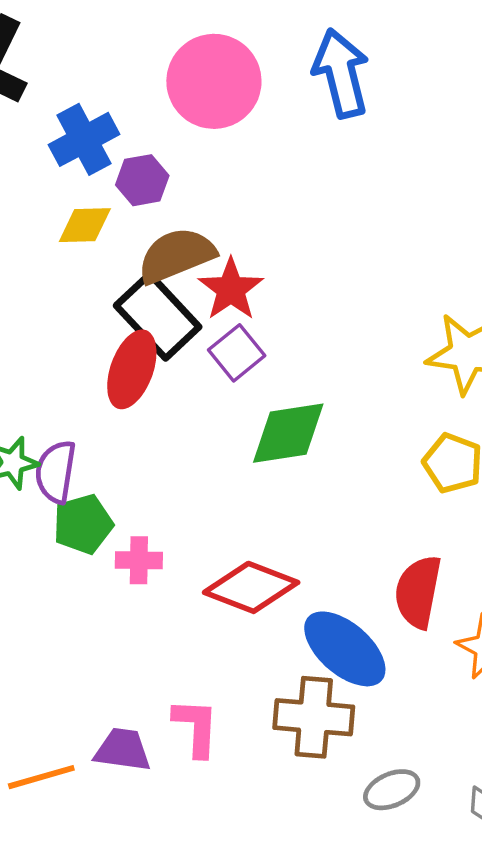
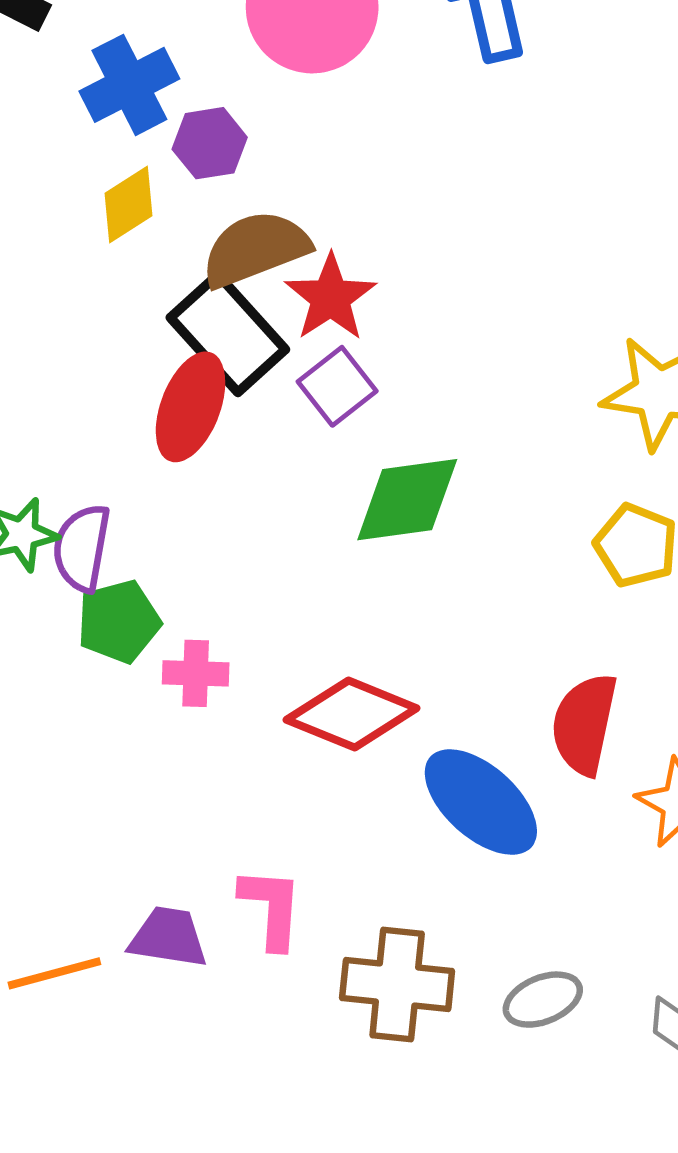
yellow diamond: (85, 225) -> (128, 205), turned -32
brown cross: (314, 717) -> (397, 985), moved

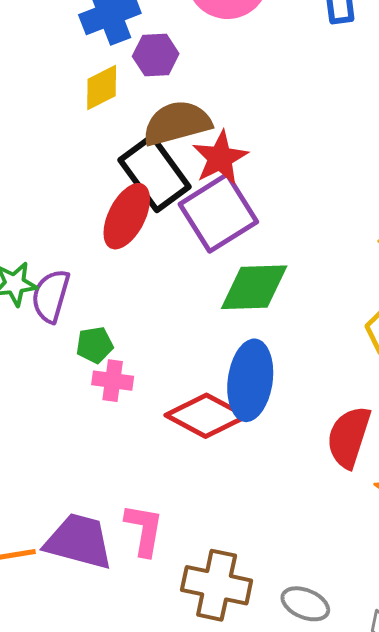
purple square: (337, 386) -> (218, 213), size x1.6
green pentagon: (119, 622) -> (95, 345), moved, size x0.7
blue ellipse: (481, 802) -> (250, 380), moved, turned 50
purple trapezoid: (168, 937) -> (79, 541), size x1.4
gray ellipse: (543, 1000) -> (305, 604), turned 39

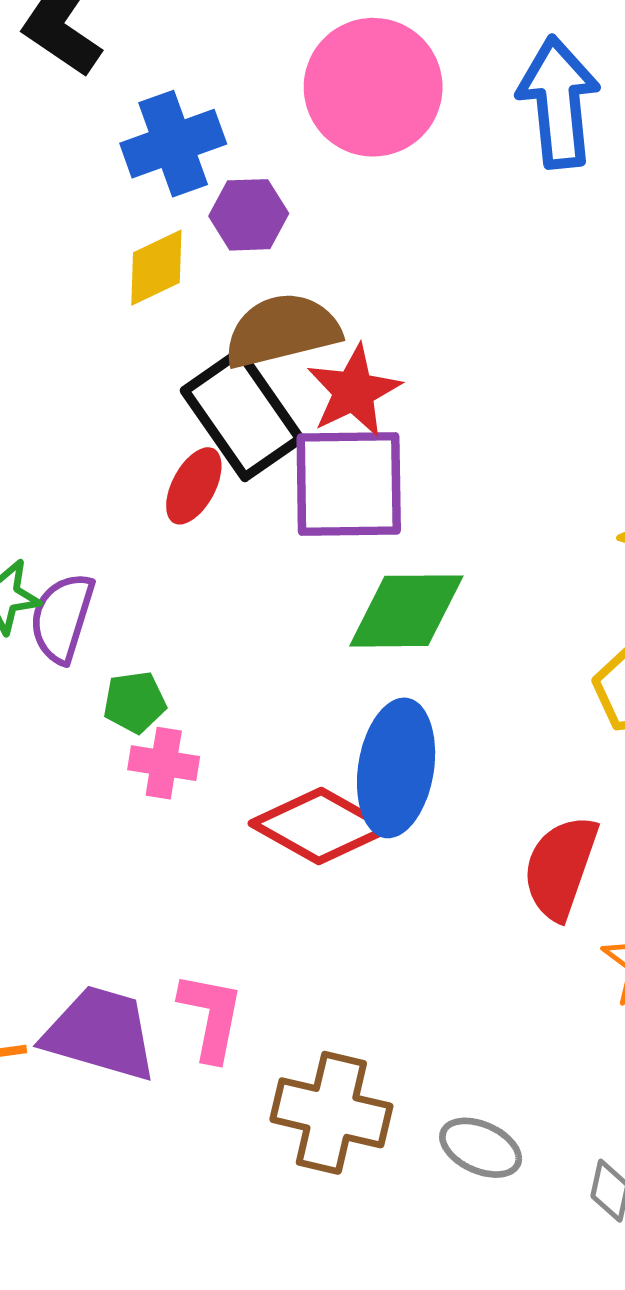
purple square: (218, 213) -> (349, 484), turned 30
red ellipse: (127, 216) -> (194, 486), size x0.7

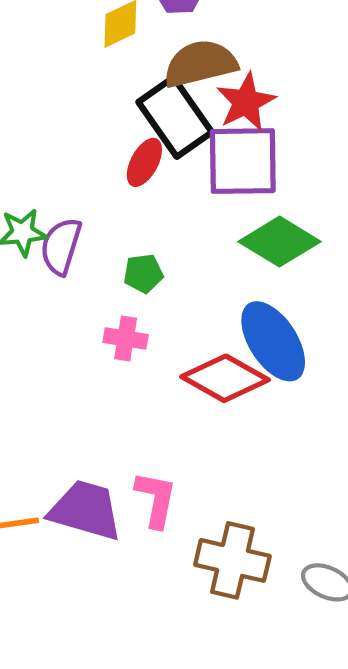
green diamond: (406, 611) -> (280, 242), turned 32
green pentagon: (135, 702) -> (143, 273), moved
blue ellipse: (396, 768) -> (273, 341), turned -42

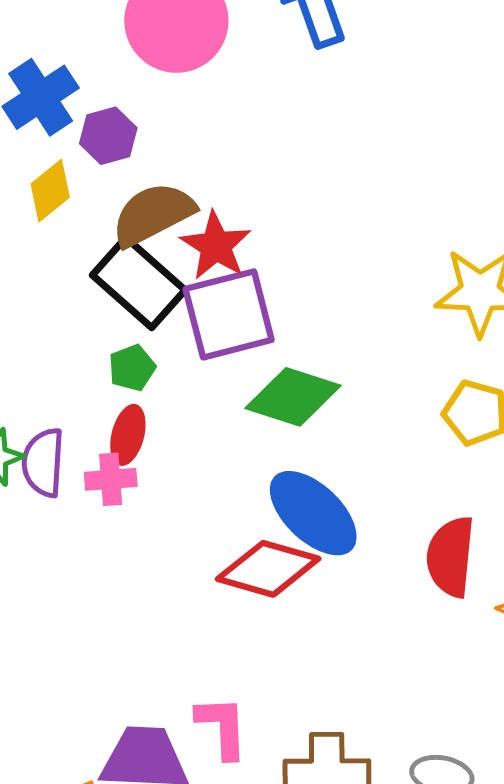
red ellipse: (144, 162) -> (128, 435), moved
green pentagon: (143, 273) -> (132, 368), moved
pink cross: (126, 338) -> (111, 479), moved

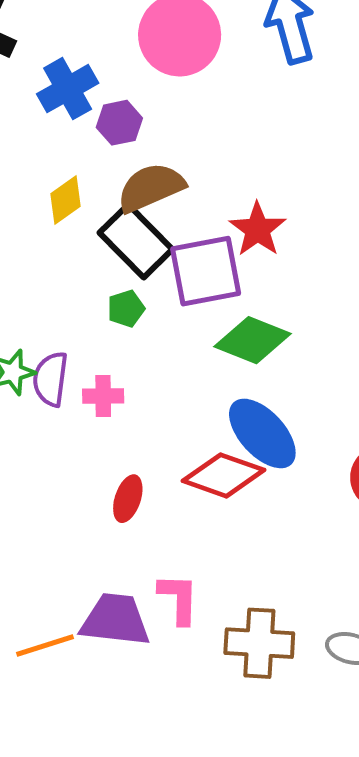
yellow diamond: (50, 191) -> (66, 200), moved
red star: (216, 246) -> (258, 229), moved
red ellipse: (128, 435) -> (128, 499), moved

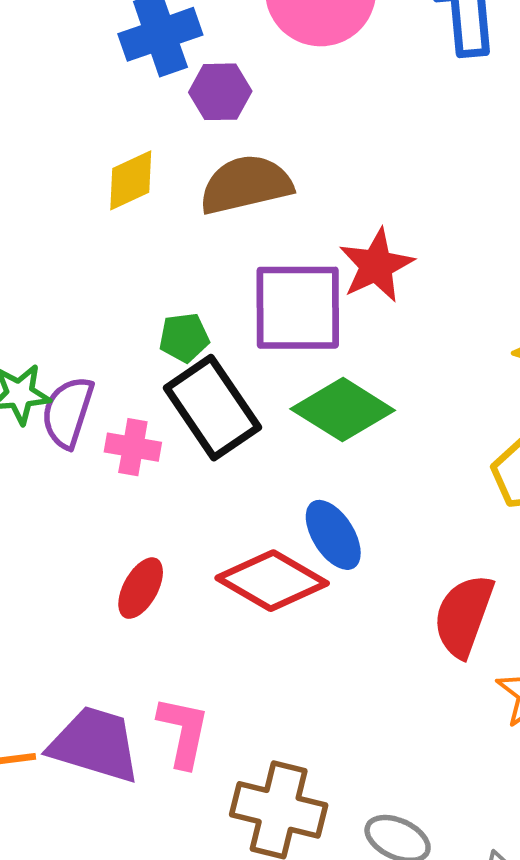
black rectangle: (136, 241) -> (212, 408), moved
blue ellipse: (262, 433) -> (333, 535), size x0.7

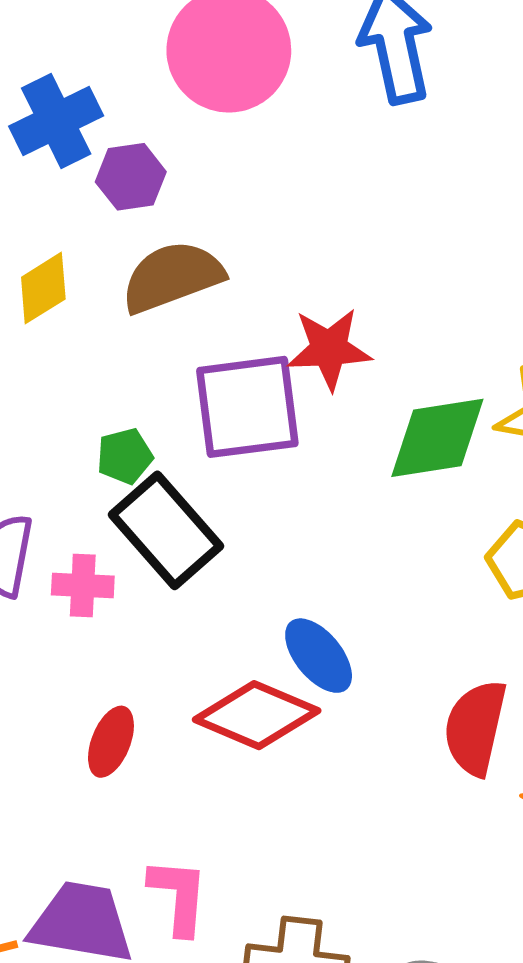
red star: (376, 265) -> (329, 349), turned 30
green diamond: (343, 410) -> (437, 438), moved, turned -34

